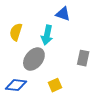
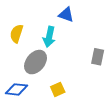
gray rectangle: (83, 58) -> (98, 57), moved

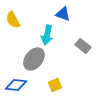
yellow semicircle: (17, 34) -> (13, 20), moved, turned -48
gray rectangle: (98, 57) -> (83, 46), moved, turned -63

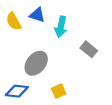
blue triangle: (63, 14) -> (37, 15), moved
cyan arrow: (47, 35) -> (61, 27), moved

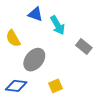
yellow semicircle: (14, 21) -> (13, 38), moved
cyan arrow: (61, 27) -> (58, 25), turned -42

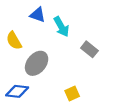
yellow square: (56, 86) -> (72, 93), moved

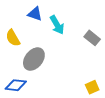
gray rectangle: (89, 49) -> (92, 38), moved
yellow square: (72, 93) -> (92, 87), moved

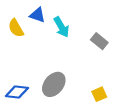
yellow semicircle: (13, 38) -> (16, 28), moved
gray ellipse: (34, 59) -> (54, 84), moved

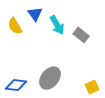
blue triangle: (38, 15) -> (35, 14), turned 35
gray rectangle: (99, 41) -> (81, 35), moved

